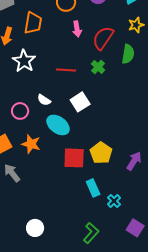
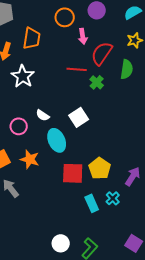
pink arrow: (77, 29) -> (83, 36), moved
red line: (66, 70) -> (77, 69), moved
cyan ellipse: (58, 125) -> (57, 140), turned 30
cyan cross: (114, 201) -> (113, 198), moved
white circle: (35, 228) -> (61, 243), moved

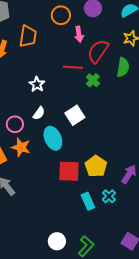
white star: (23, 76) -> (37, 84), moved, size x0.7
white semicircle: (43, 115) -> (39, 113), turned -88
orange star: (30, 159) -> (21, 147), moved

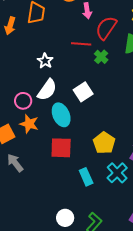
white semicircle: (39, 113) -> (47, 90), size x1.6
red square: (69, 171) -> (61, 148), moved
cyan cross: (109, 196) -> (117, 173), size x1.5
cyan rectangle: (88, 201) -> (86, 177), moved

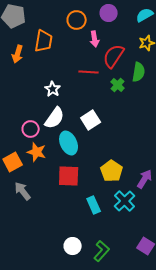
green cross: (101, 57) -> (118, 85), moved

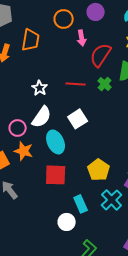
red line: (89, 72) -> (76, 84), moved
white circle: (73, 246) -> (67, 222), moved

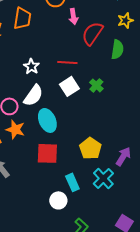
green cross: (105, 84) -> (96, 85), moved
white square: (78, 119) -> (69, 86), moved

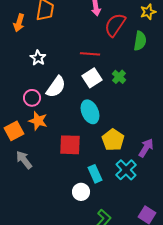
white star: (31, 66) -> (38, 58), moved
cyan ellipse: (47, 120) -> (90, 112), moved

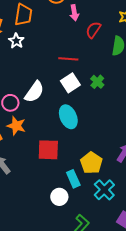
red semicircle: (115, 25) -> (93, 30), size x0.7
white star: (38, 58) -> (16, 41), moved
yellow pentagon: (113, 140) -> (91, 163), moved
cyan cross: (126, 170) -> (104, 190), moved

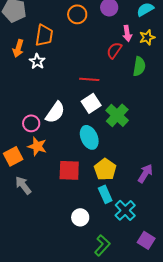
pink arrow: (74, 13) -> (127, 33), moved
green cross: (97, 82) -> (117, 115), moved, size x1.6
yellow pentagon: (91, 163) -> (105, 169), moved
cyan rectangle: (73, 179) -> (105, 194), moved

